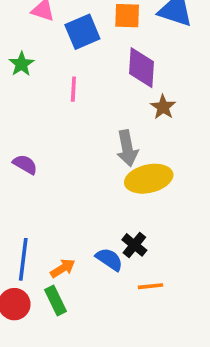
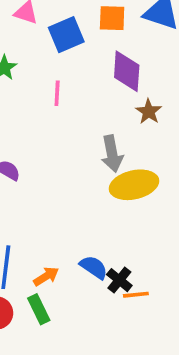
black cross: (134, 245) -> (119, 280), moved

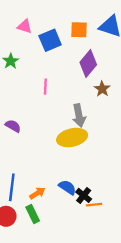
purple diamond: (127, 71) -> (88, 63), turned 36
pink line: (57, 93) -> (45, 87), moved
yellow ellipse: (134, 185) -> (72, 138), moved

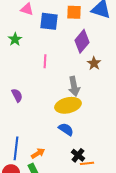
blue square: (50, 40) -> (49, 21), turned 30
purple semicircle: (13, 126) -> (17, 95), turned 32
blue semicircle: (67, 187) -> (66, 129), moved

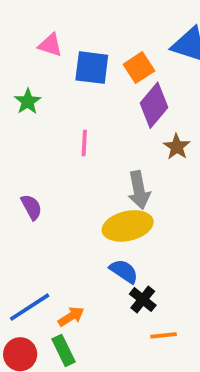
orange square: (74, 12) -> (139, 68), moved, turned -35
blue line: (16, 148) -> (30, 307), turned 50
black cross: (78, 155) -> (143, 300), moved

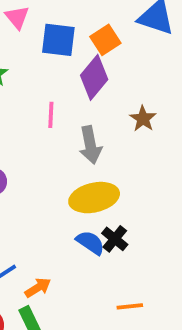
pink triangle: (50, 45) -> (17, 17), turned 32
purple diamond: (154, 105) -> (94, 77), moved
gray arrow: (139, 190) -> (90, 145), moved
black cross: (143, 300) -> (115, 239), moved

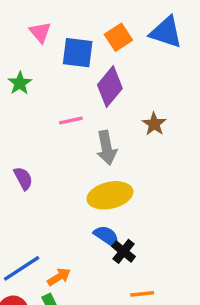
orange square: (105, 40) -> (118, 37), moved
pink line: (51, 115) -> (71, 121), turned 75
black cross: (115, 239) -> (124, 251), moved

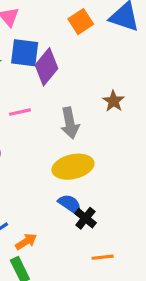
blue square: (78, 53) -> (25, 53), moved
purple diamond: (110, 87) -> (46, 67), moved
pink line: (71, 121) -> (20, 112), moved

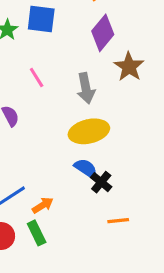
purple diamond: (46, 67) -> (103, 33), moved
brown star: (114, 101) -> (129, 67), size x1.4
pink line: (20, 112) -> (37, 77), turned 70

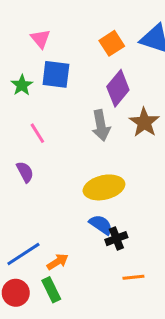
pink line: (37, 77) -> (37, 133), moved
gray arrow: (86, 88) -> (101, 125), moved
black cross: (101, 182) -> (116, 239), turned 30

